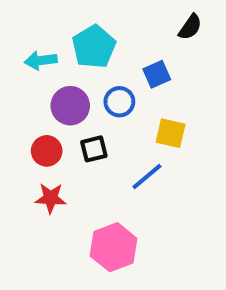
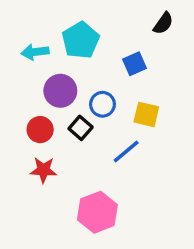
blue circle: (119, 102) -> (102, 104), moved
black square: (94, 149) -> (81, 128), turned -35

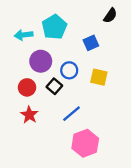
blue line: (126, 151) -> (72, 114), moved
red star: (43, 170) -> (29, 115), turned 30
pink hexagon: (97, 212) -> (85, 143), moved

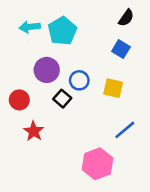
cyan arrow: (24, 35) -> (30, 27), moved
blue square: (91, 43) -> (121, 49), moved, turned -35
red circle: (27, 87) -> (19, 100), moved
blue line: (72, 114) -> (125, 130), moved

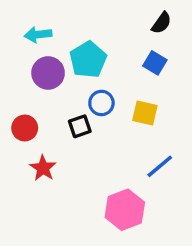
cyan pentagon: (62, 31) -> (88, 60), moved
purple circle: (47, 70) -> (48, 73), moved
black square: (62, 99) -> (80, 126), turned 30

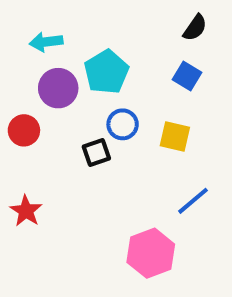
red circle: (25, 128) -> (24, 130), moved
red star: (43, 168) -> (26, 211), moved

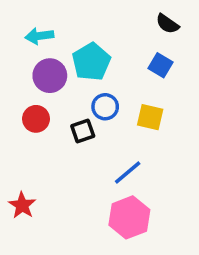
black semicircle: (195, 28) -> (167, 24), turned 90
red circle: (24, 130) -> (36, 119), moved
blue line: (193, 201) -> (128, 172), moved
red star: (26, 211) -> (22, 205), moved

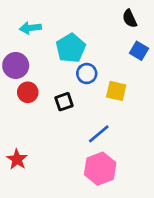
black semicircle: (167, 24) -> (130, 19), turned 30
blue square: (160, 65) -> (139, 51), moved
purple circle: (50, 76) -> (16, 65), moved
blue circle: (105, 107) -> (87, 74), moved

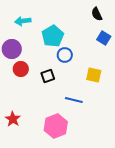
yellow square: (116, 91) -> (94, 75), moved
blue line: (99, 134) -> (74, 100), turned 54
pink hexagon: (100, 169) -> (56, 126), moved

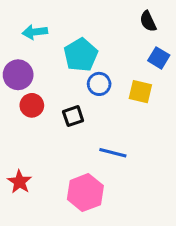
yellow square: (94, 75) -> (140, 92), moved

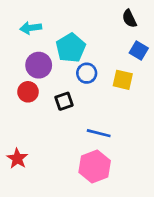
purple circle: (18, 75) -> (39, 65), moved
pink hexagon: (85, 193) -> (95, 167), moved

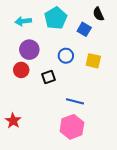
cyan pentagon: (71, 48) -> (56, 18), moved
blue square: (139, 50) -> (84, 29), moved

